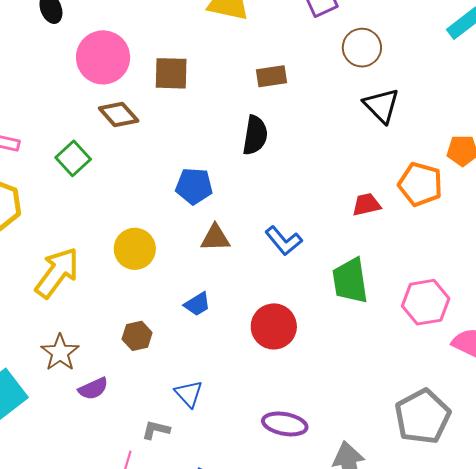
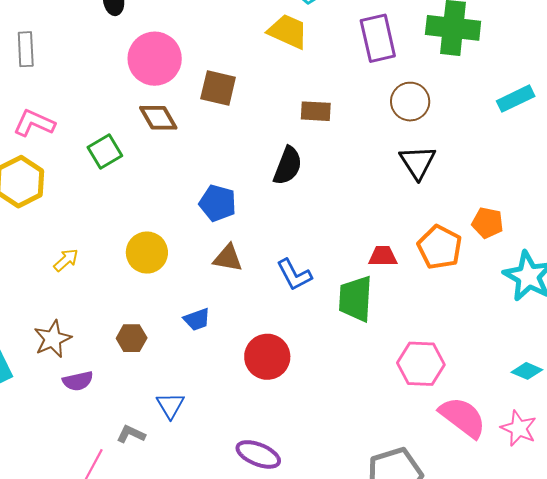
yellow arrow: (57, 273) -> (66, 260), size x0.5
green trapezoid: (350, 281) -> (355, 299), moved

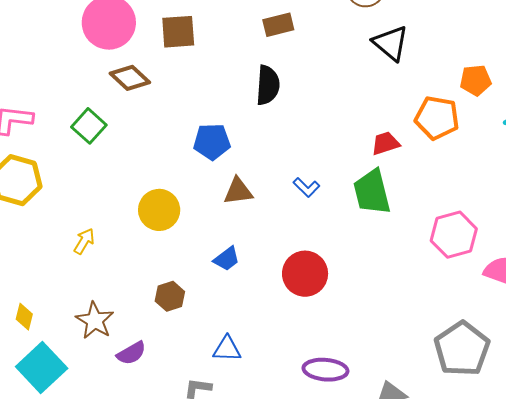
blue L-shape: (294, 275) -> (306, 187), size x0.7
blue triangle: (170, 405) -> (227, 349), turned -40

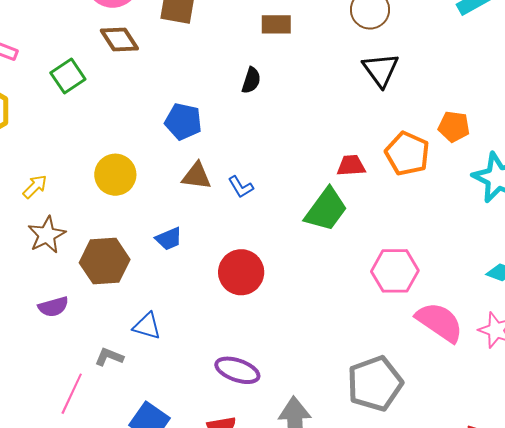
black semicircle: (268, 85) -> (251, 80), size x0.7
blue L-shape: (306, 187) -> (241, 187), moved
green trapezoid: (372, 192) -> (326, 210), turned -144
brown hexagon: (170, 296) -> (105, 261), size x1.6
brown star: (95, 320) -> (47, 235), moved

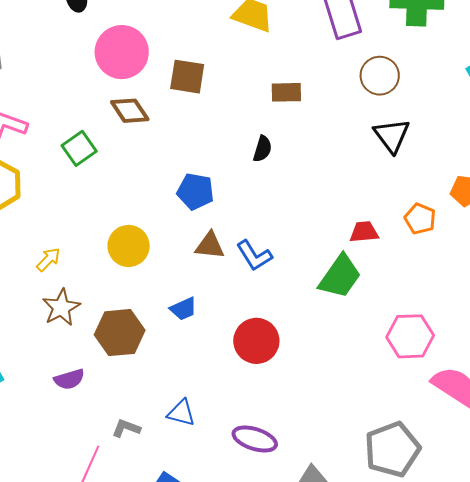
orange pentagon: (407, 154) -> (420, 219), size x0.7
blue L-shape: (241, 187) -> (254, 256), size x1.4
blue triangle: (147, 326) -> (181, 413), moved

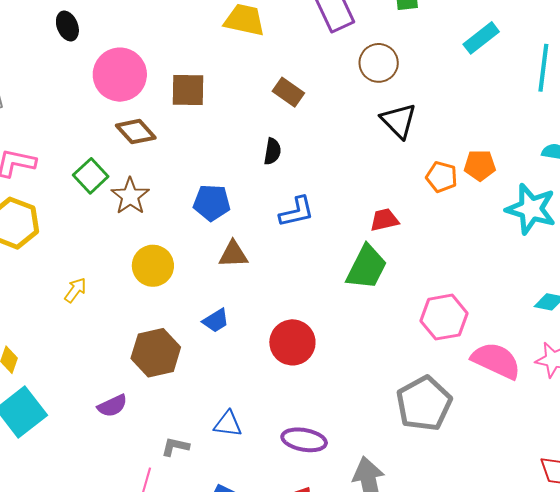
brown rectangle: (286, 92) -> (288, 92), turned 44
orange pentagon: (420, 219) -> (442, 177), moved
blue L-shape: (254, 256) -> (297, 212), moved, turned -63
brown star: (61, 308) -> (130, 196), moved
gray pentagon: (392, 449) -> (424, 404), moved

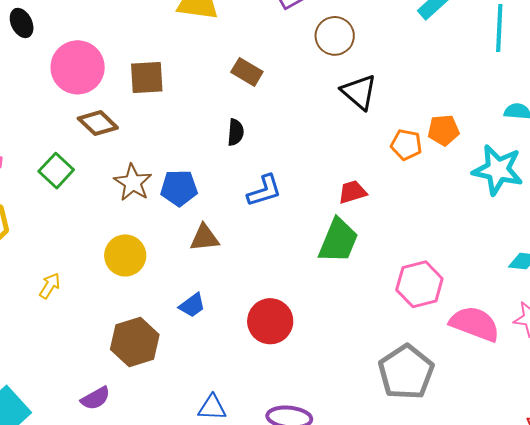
brown star: (130, 196) -> (133, 183), moved

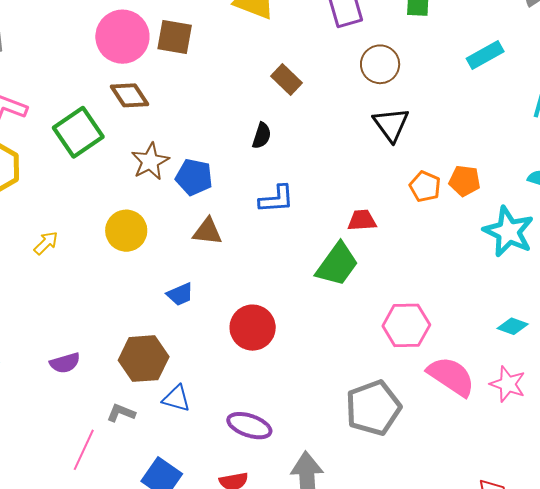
brown square: (147, 77) -> (175, 37), moved
green square: (56, 171) -> (78, 132), size x1.4
brown hexagon: (135, 342) -> (144, 359), moved

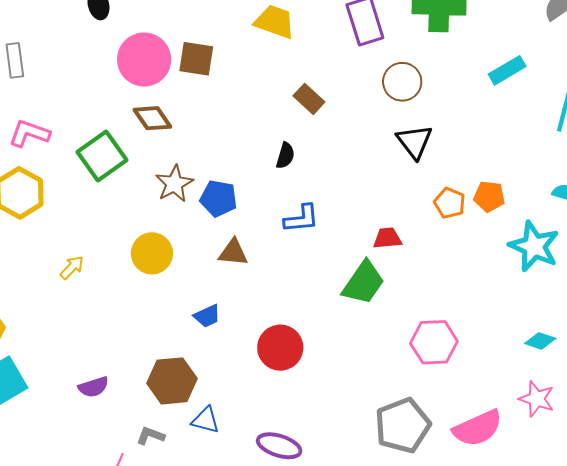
pink semicircle: (451, 376) -> (478, 428), moved, turned 123

